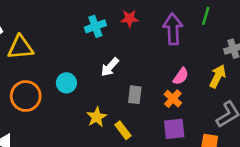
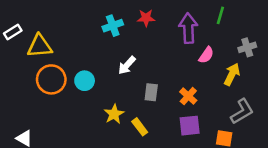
pink semicircle: (181, 76) -> (206, 55), moved
orange circle: (26, 96) -> (51, 79), moved

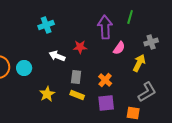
red star: (146, 18) -> (80, 47), moved
white arrow: (127, 65) -> (57, 56), turned 70
yellow rectangle: (140, 127) -> (77, 95), moved, turned -32

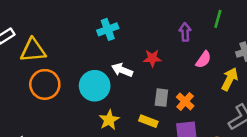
purple arrow: (105, 27) -> (185, 32), size x0.6
cyan circle: (24, 68) -> (95, 86), moved, size x1.5
gray rectangle: (76, 77) -> (161, 98), moved

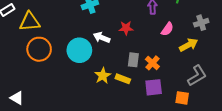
yellow arrow: (230, 79) -> (188, 45), turned 36
yellow star: (109, 120) -> (103, 76), moved

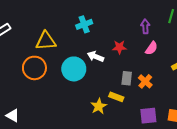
yellow triangle: (30, 22) -> (46, 41), moved
pink semicircle: (167, 29) -> (151, 48), moved
yellow star: (103, 76) -> (99, 106), moved
purple square: (154, 87) -> (148, 116), moved

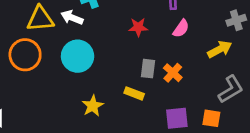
white arrow: (96, 57) -> (72, 17), moved
yellow star: (99, 106) -> (93, 106), moved

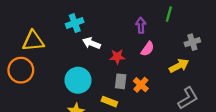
white arrow: (72, 17) -> (91, 43), moved
red star: (138, 27) -> (117, 57), moved
cyan circle: (78, 56) -> (78, 80), moved

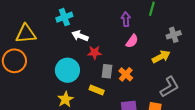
red star: (117, 57) -> (95, 53), moved

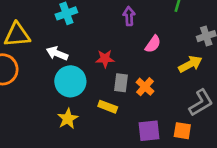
purple arrow: (126, 19) -> (129, 16), moved
white arrow: (80, 36) -> (57, 53), moved

